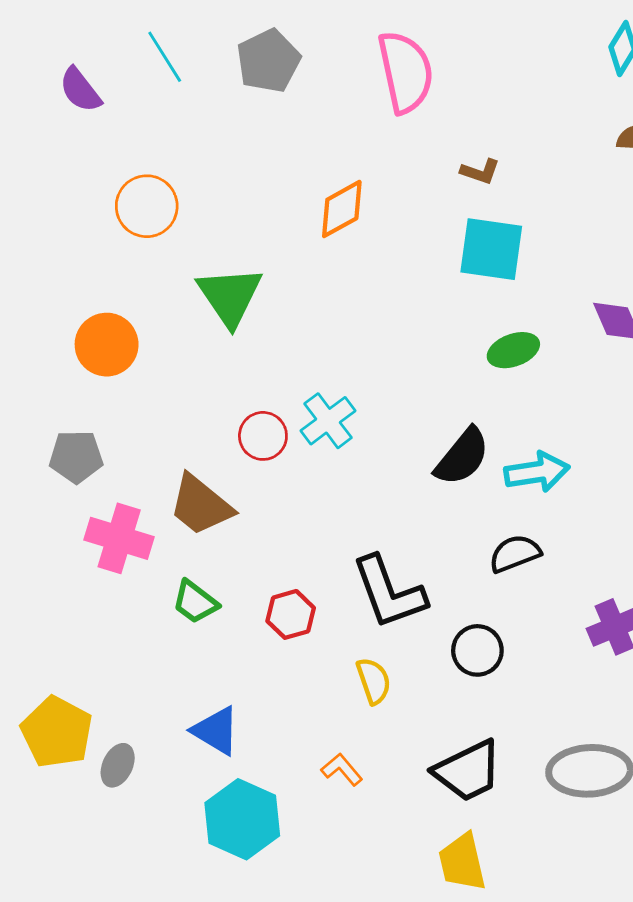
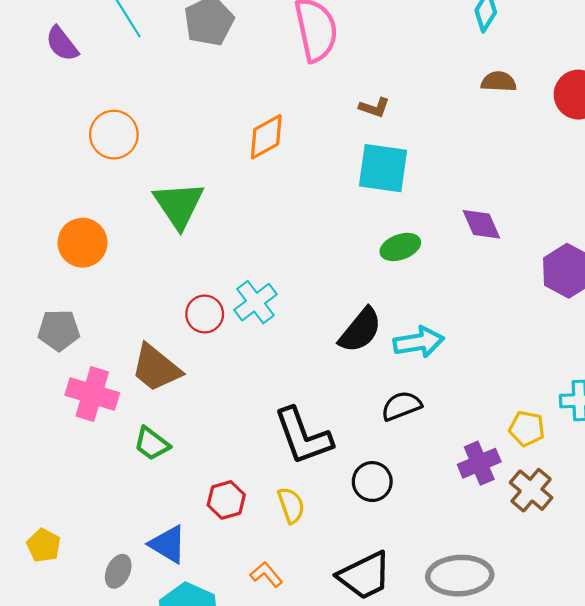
red hexagon: (291, 614) -> (226, 500), moved
yellow pentagon: (57, 732) -> (44, 545), size x0.6
gray ellipse: (118, 765) -> (118, 571), moved

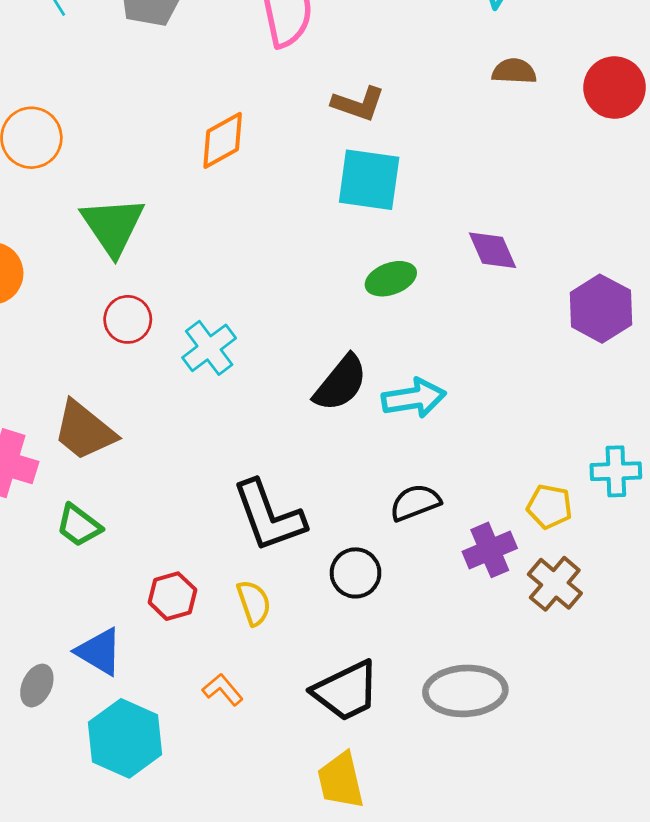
brown L-shape: (374, 108) -> (358, 104), size x1.4
red circle: (205, 314) -> (128, 319), moved
black semicircle: (401, 406) -> (415, 502), moved

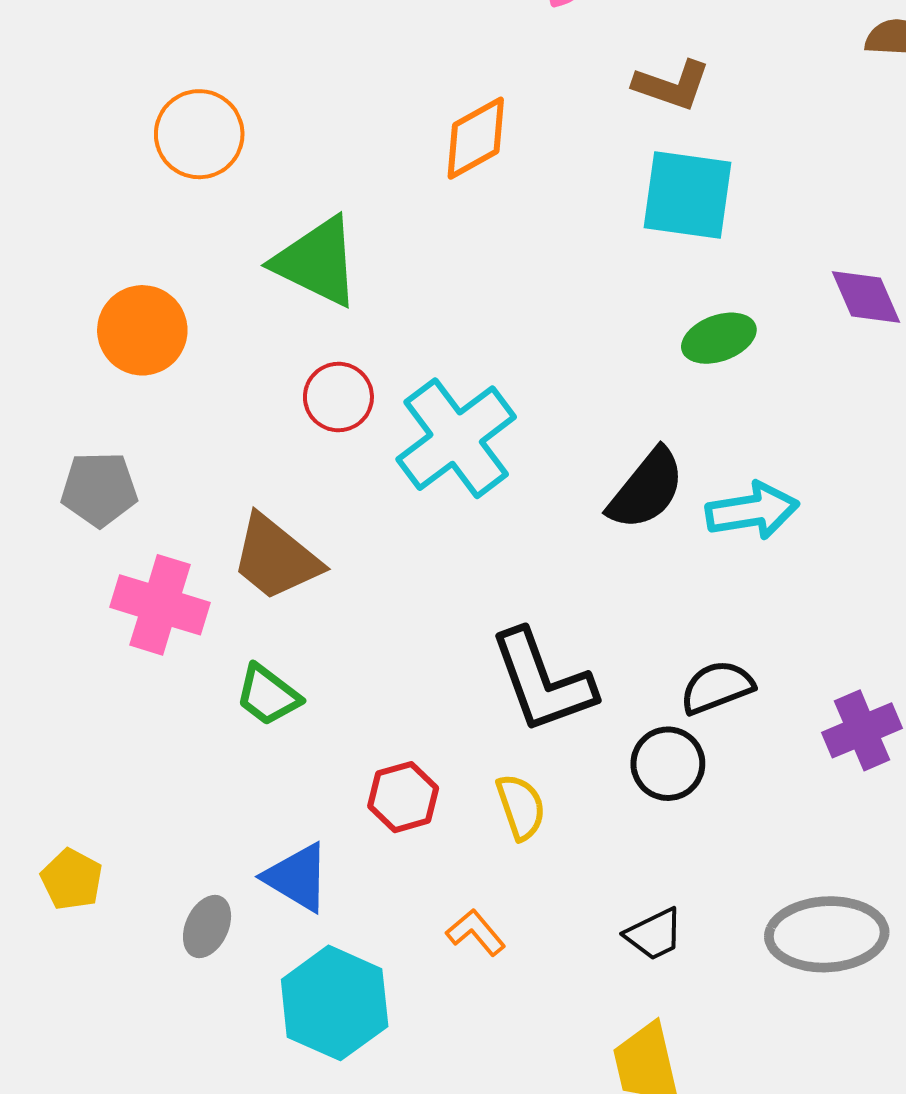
green triangle: (113, 226) -> (317, 262), turned -30
cyan cross: (209, 348) -> (456, 438), size x1.5
black semicircle: (415, 502) -> (717, 687), moved
black trapezoid: (346, 691) -> (654, 934), size x0.6

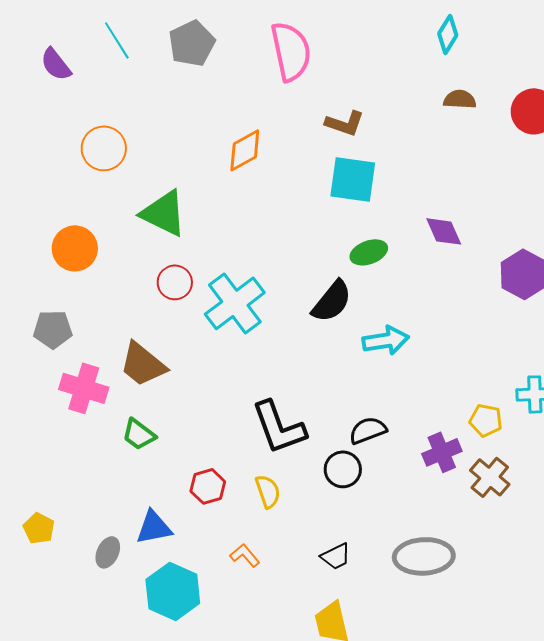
black semicircle: (646, 489) -> (332, 301), moved
blue triangle: (297, 877) -> (154, 527), turned -42

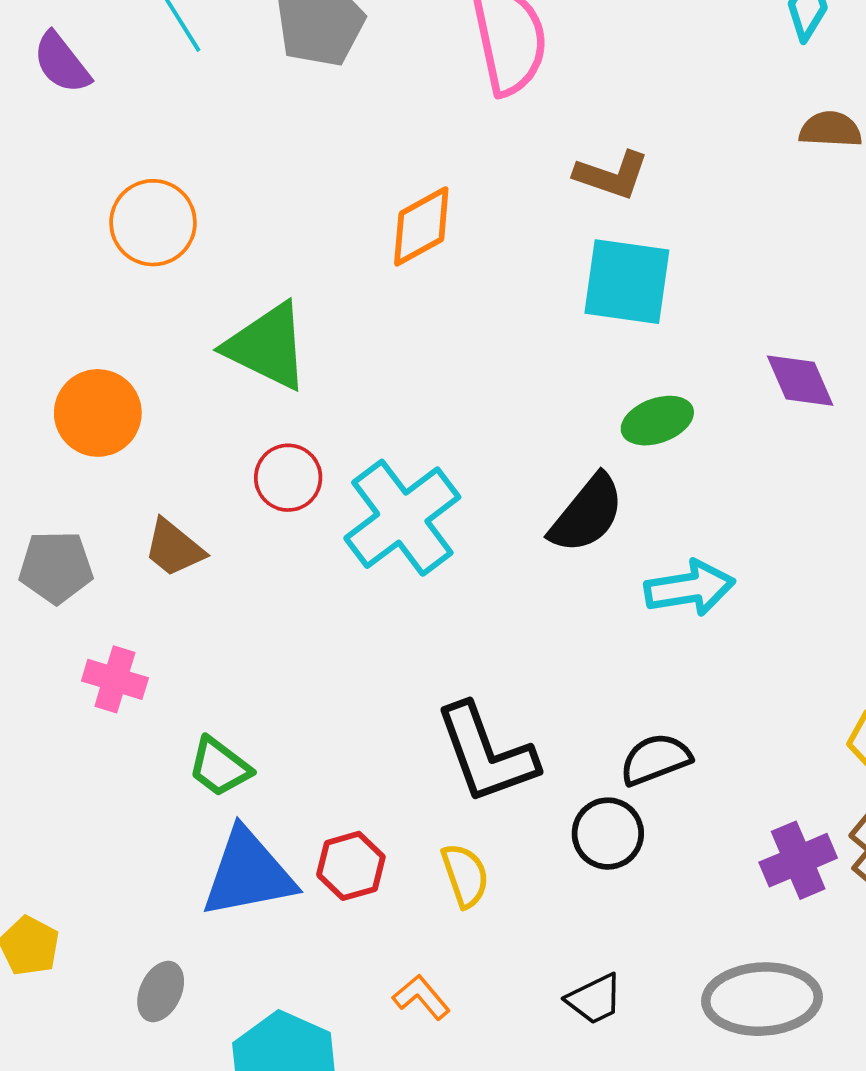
brown trapezoid: (143, 364) -> (174, 548), moved, size x0.7
pink cross: (84, 388) -> (115, 679), size x0.7
purple cross: (442, 452) -> (798, 860), moved
blue triangle: (154, 527) -> (248, 874), moved, size x1.4

